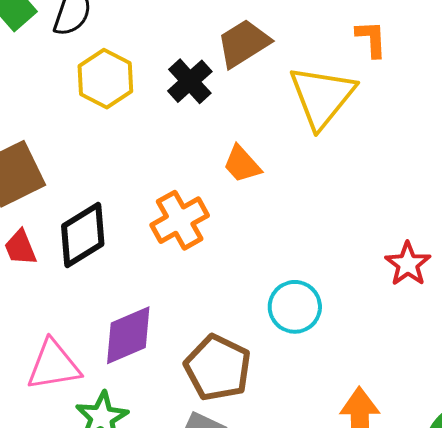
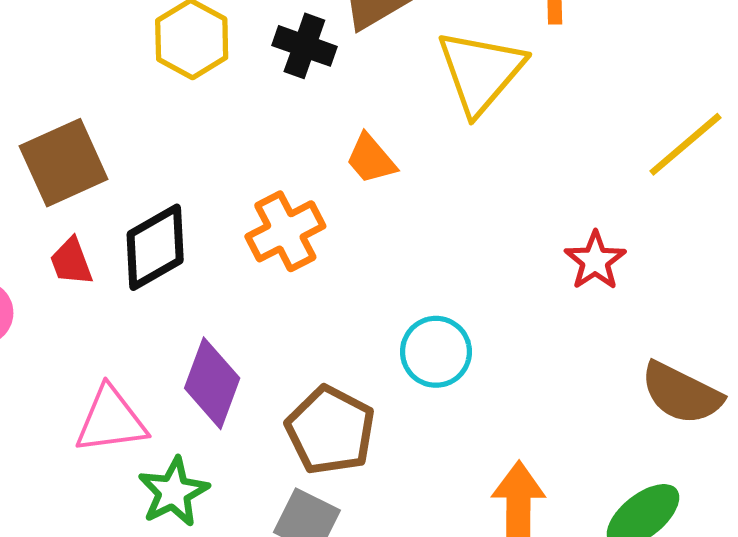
black cross: (190, 81) -> (304, 46), turned -30
red star: (408, 264) -> (595, 261), moved
purple diamond: (128, 335) -> (212, 383), turned -48

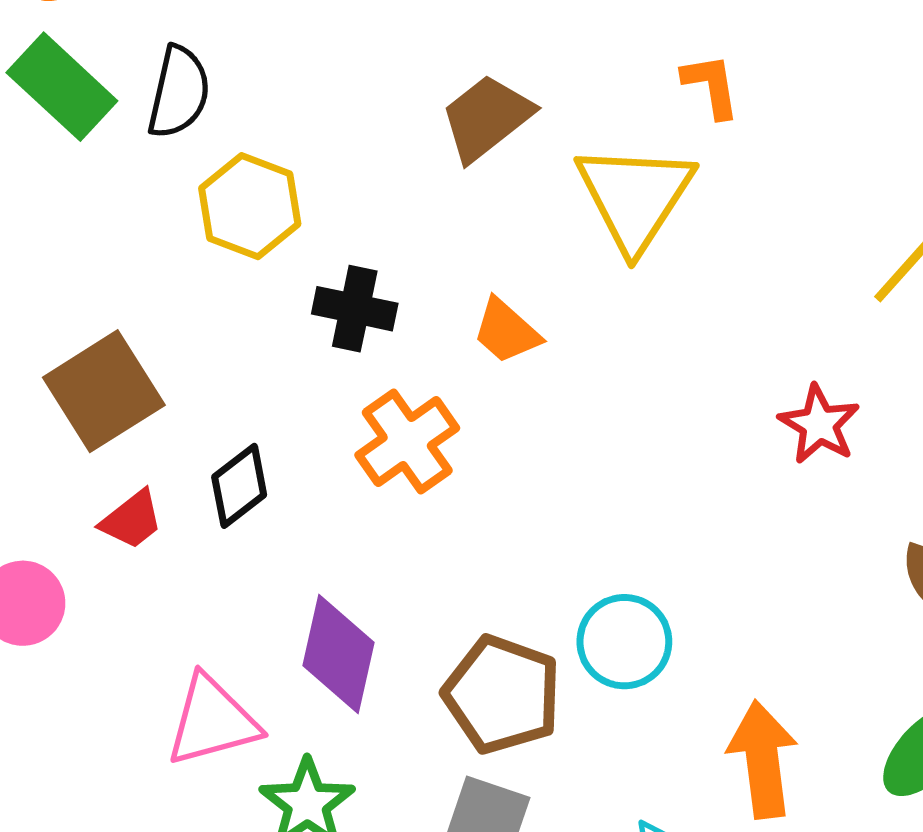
black cross: (304, 46) -> (355, 309), moved
black diamond: (155, 247) -> (239, 486), size x0.7
red trapezoid: (71, 262) -> (132, 520), turned -100
cyan circle: (436, 352) -> (624, 642), moved

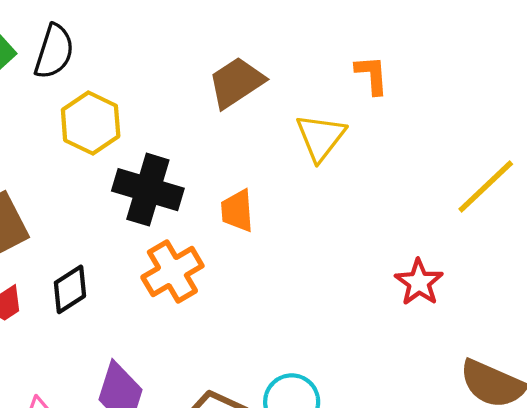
yellow triangle: (635, 197) -> (321, 137), size x0.7
black cross: (355, 309) -> (148, 190), size x1.4
orange trapezoid: (506, 331) -> (237, 211), turned 39

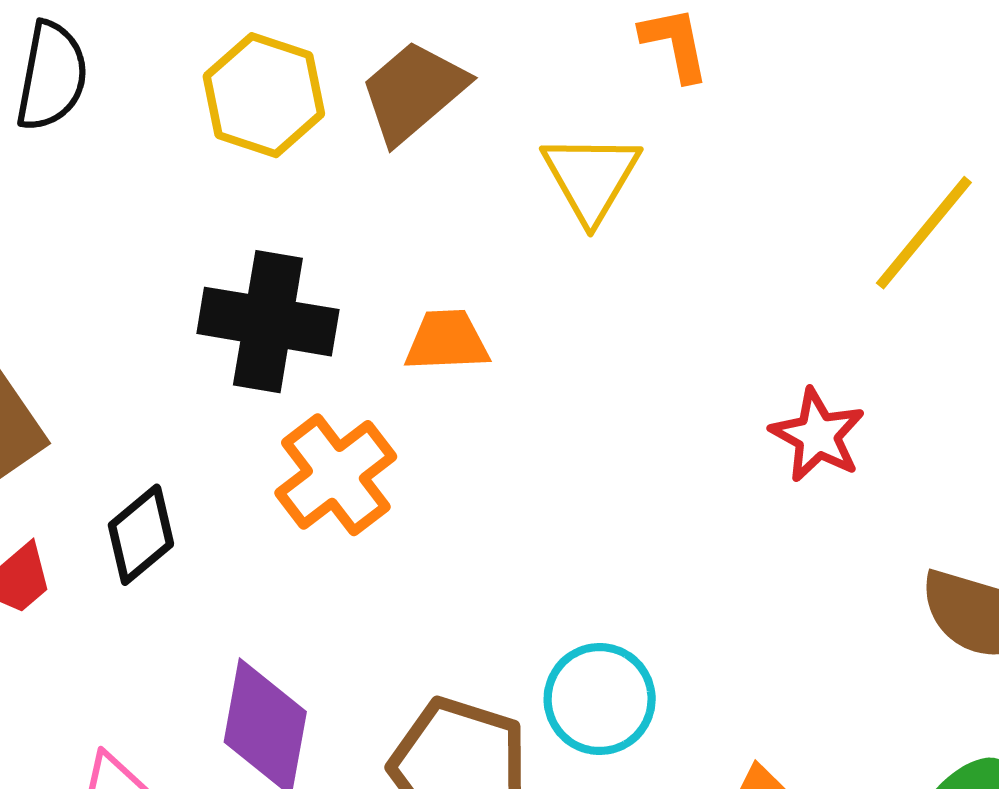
yellow hexagon: (91, 123) -> (264, 95), moved
orange trapezoid: (237, 211) -> (447, 341), turned 99

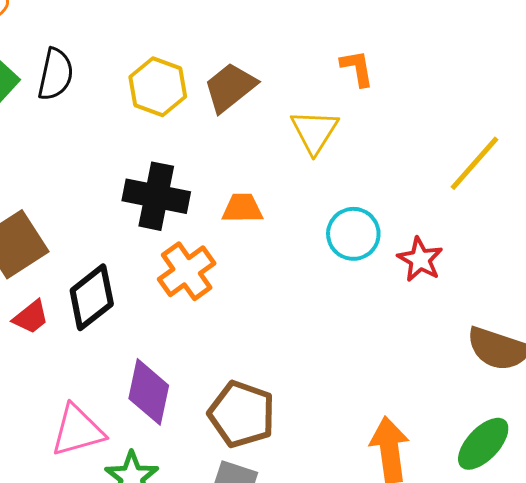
black diamond: (141, 535) -> (92, 297), size x1.4
cyan circle: (600, 699) -> (353, 234), moved

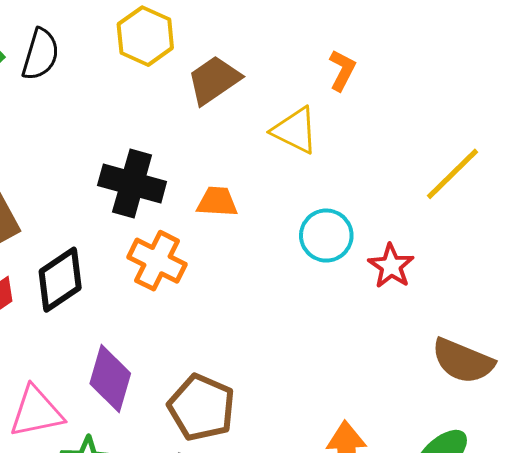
orange L-shape: (357, 68) -> (342, 70), turned 33
yellow hexagon: (158, 87) -> (145, 36), moved
yellow triangle: (314, 131) -> (295, 130), turned -40
orange cross: (187, 271) -> (157, 261), turned -32

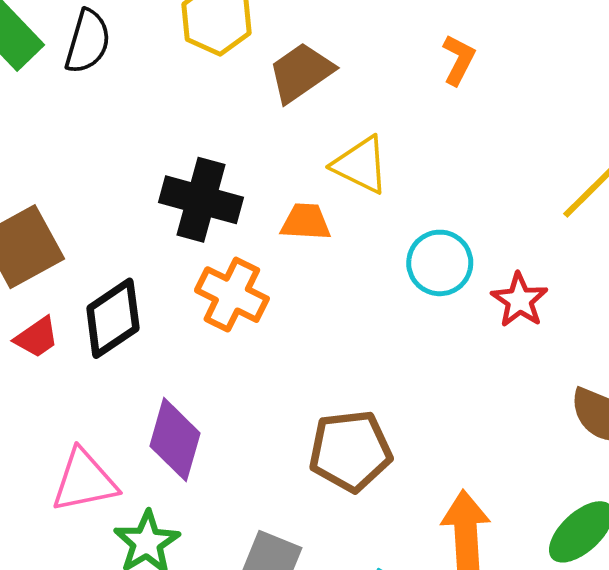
yellow triangle: (295, 130) -> (361, 165), moved
brown pentagon: (202, 408) -> (350, 451), moved, turned -30

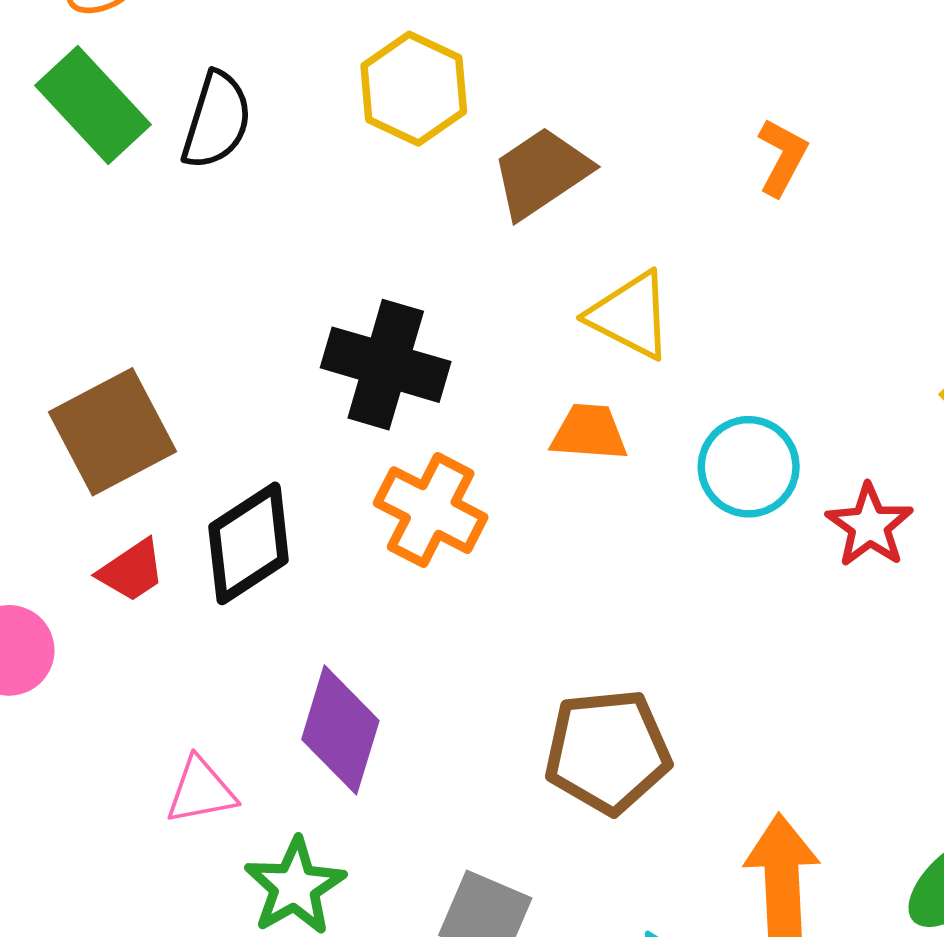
orange trapezoid: (306, 222) -> (589, 432), moved
pink triangle: (84, 481) -> (201, 791), size x0.7

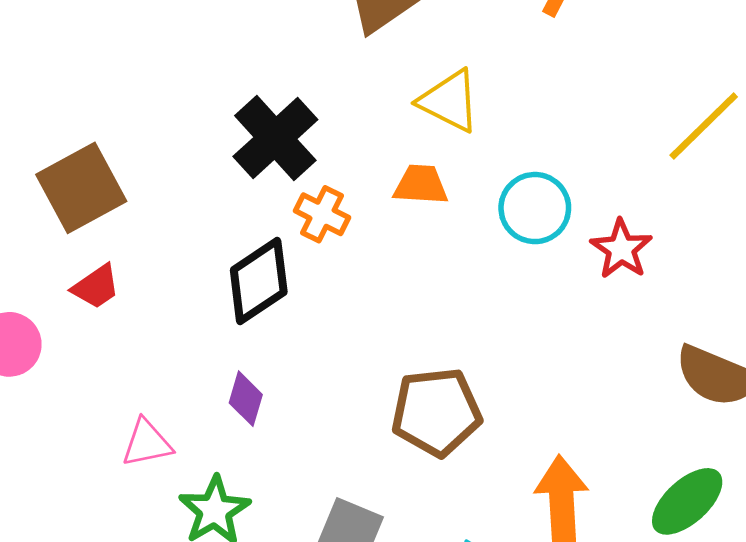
black cross: (386, 365) -> (275, 138), turned 32
orange cross: (431, 510) -> (322, 214), moved, size x0.7
black diamond: (249, 543) -> (259, 281), moved
purple diamond: (340, 730) -> (246, 399), size x0.6

